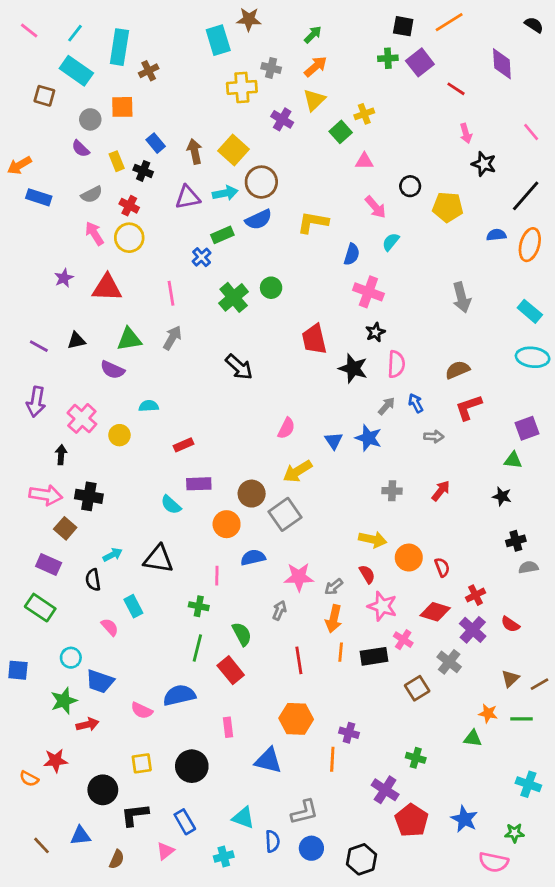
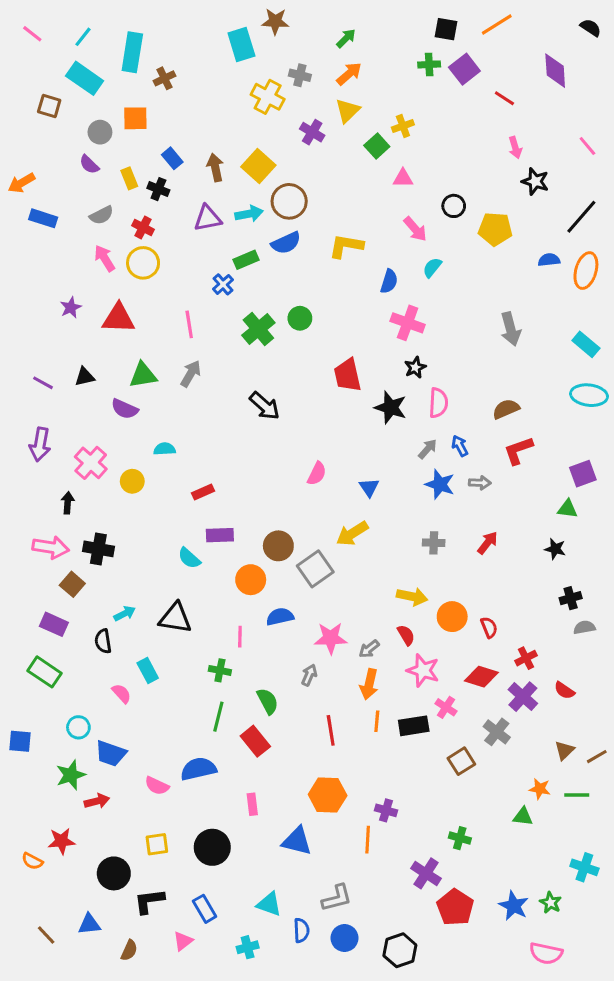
yellow cross: (242, 87) -> (268, 97), turned 32
blue star: (368, 438) -> (440, 484), moved
yellow arrow: (297, 471) -> (352, 534), moved
green star: (514, 833) -> (551, 903), moved, turned 30

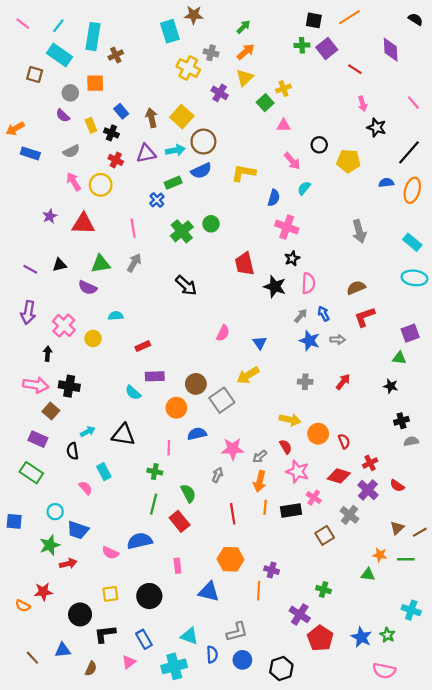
red cross: (143, 228) -> (116, 160), moved
cyan cross: (248, 947) -> (174, 666), size x1.6

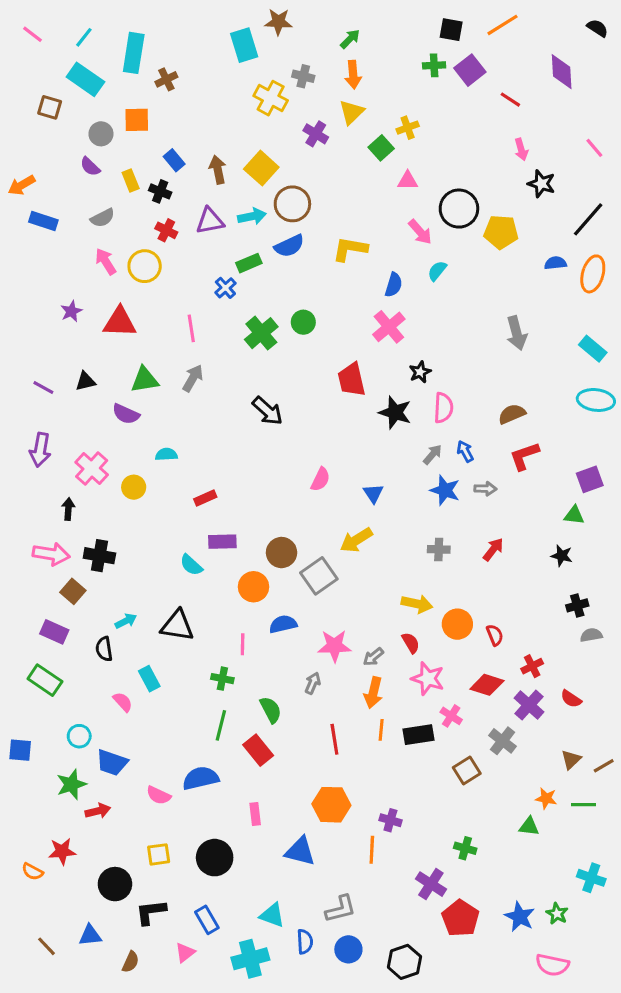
orange arrow: (246, 52) -> (353, 75), turned 126
black circle: (319, 145) -> (459, 209), size x1.6
pink cross: (287, 227) -> (389, 327), moved, turned 30

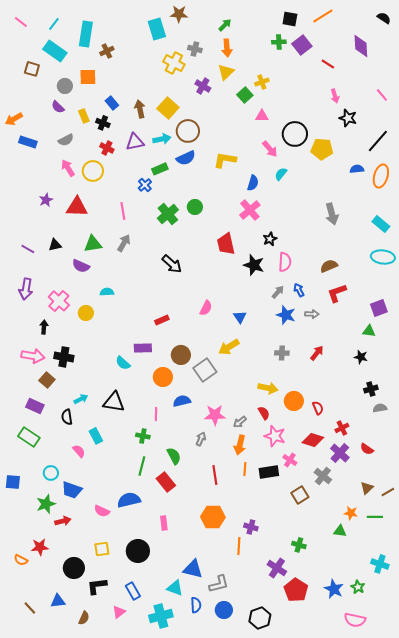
red rectangle: (205, 498) -> (162, 320), moved
blue triangle: (300, 851) -> (193, 569), moved

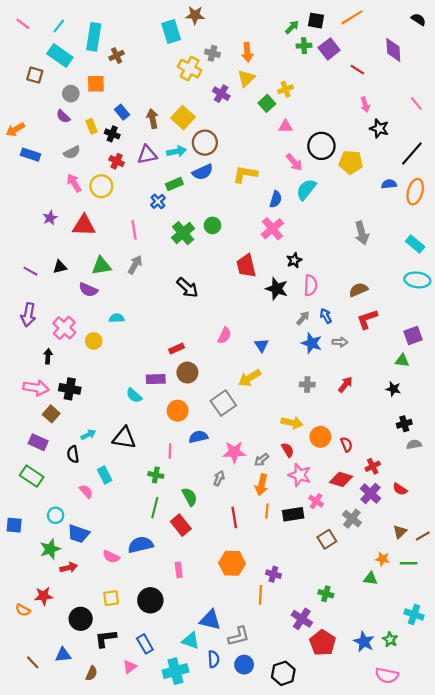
green arrow: (225, 25) -> (292, 27), moved
cyan semicircle: (281, 174) -> (306, 189), size x1.5
brown circle: (181, 355) -> (187, 373), moved

